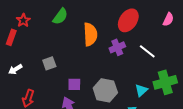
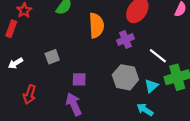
white line: (147, 51) -> (158, 56), moved
gray hexagon: (105, 90) -> (125, 77), moved

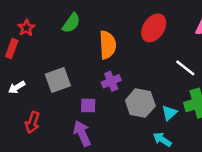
purple cross: (125, 40) -> (111, 81), moved
white line: (158, 56) -> (185, 68), moved
gray square: (52, 57) -> (58, 80), size x1.5

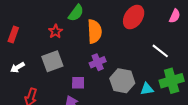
green semicircle: (71, 23) -> (76, 13), moved
red star: (26, 28) -> (55, 31), moved
cyan triangle: (169, 113) -> (147, 89), turned 32

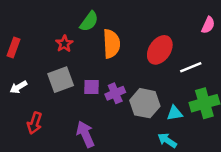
red ellipse: (134, 17) -> (160, 50), moved
white line: (160, 51) -> (191, 67), turned -60
purple cross: (98, 62) -> (115, 93), moved
purple square: (78, 83) -> (92, 87), moved

